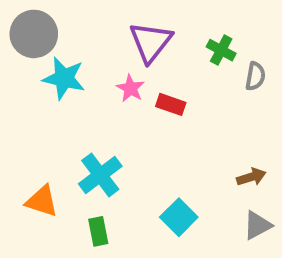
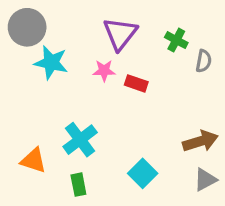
pink star: (130, 88) -> (104, 71), turned -30
brown arrow: (251, 177) -> (200, 141), size x1.5

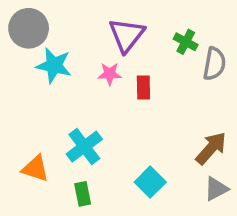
gray semicircle: (204, 61) -> (214, 64), size x1.4
red rectangle: (136, 83) -> (143, 87), turned 70
brown arrow: (200, 141) -> (211, 148), turned -32

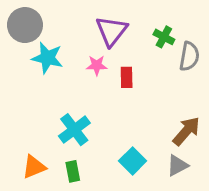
orange triangle: (35, 169) -> (34, 167), moved, turned -40
gray triangle: (216, 189) -> (177, 165), moved

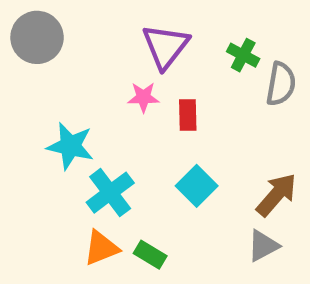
cyan star: (47, 58) -> (70, 146), moved
cyan square: (133, 161) -> (197, 186), moved
orange triangle: (34, 167) -> (101, 248), moved
green rectangle: (73, 171) -> (150, 255), moved, turned -48

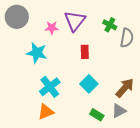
pink star: (143, 97) -> (52, 28), moved
cyan star: (70, 146) -> (37, 53), moved
green rectangle: (150, 255) -> (97, 115), moved

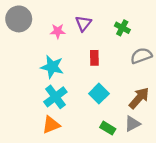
purple triangle: (75, 21) -> (83, 23), size x0.7
gray semicircle: (127, 38) -> (141, 56), moved, turned -120
cyan star: (37, 53) -> (52, 67), moved

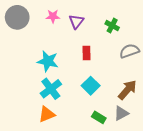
pink star: (58, 31) -> (53, 16), moved

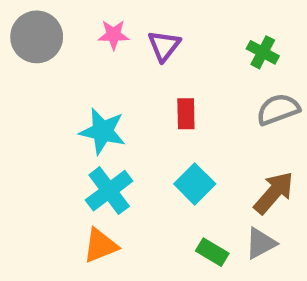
green cross: (112, 26) -> (263, 52), moved

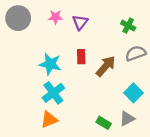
red rectangle: (186, 114) -> (81, 57), moved
cyan square: (195, 184) -> (133, 93), moved
brown arrow: (274, 193) -> (106, 66), moved

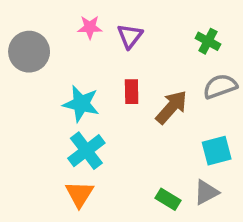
gray circle: (18, 18) -> (29, 52), moved
cyan square: (133, 93) -> (217, 151), turned 30
orange triangle: (49, 120) -> (79, 194), turned -36

